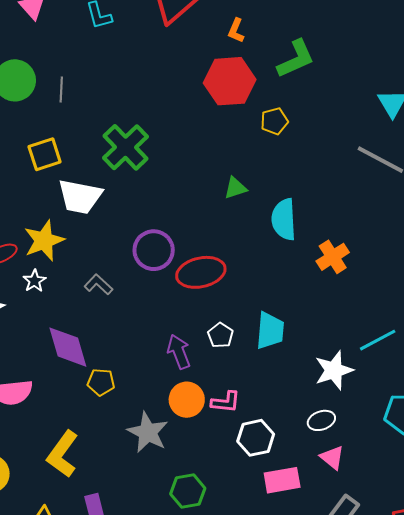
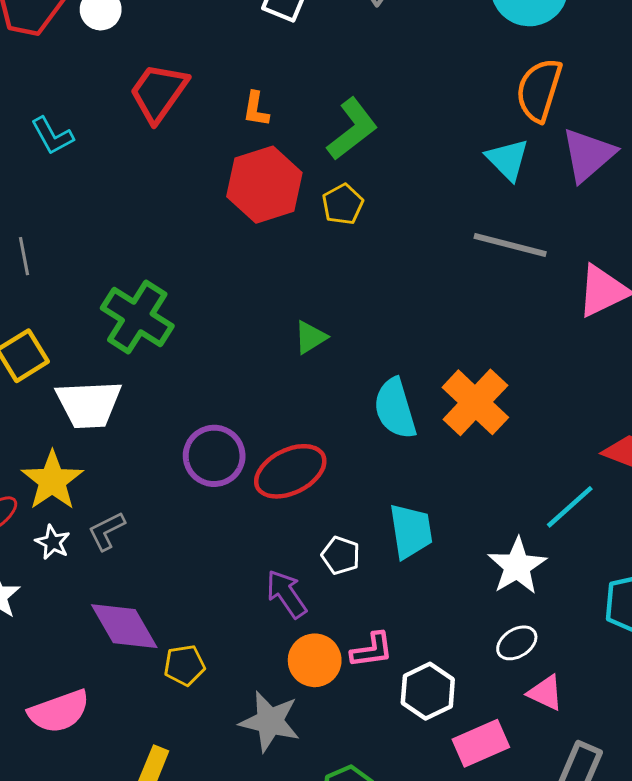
yellow pentagon: (274, 121) -> (343, 204), moved
cyan semicircle: (284, 219) -> (395, 409), moved
orange cross: (333, 257) -> (475, 402), size x1.4
gray L-shape: (98, 284) -> (107, 531), moved, turned -56

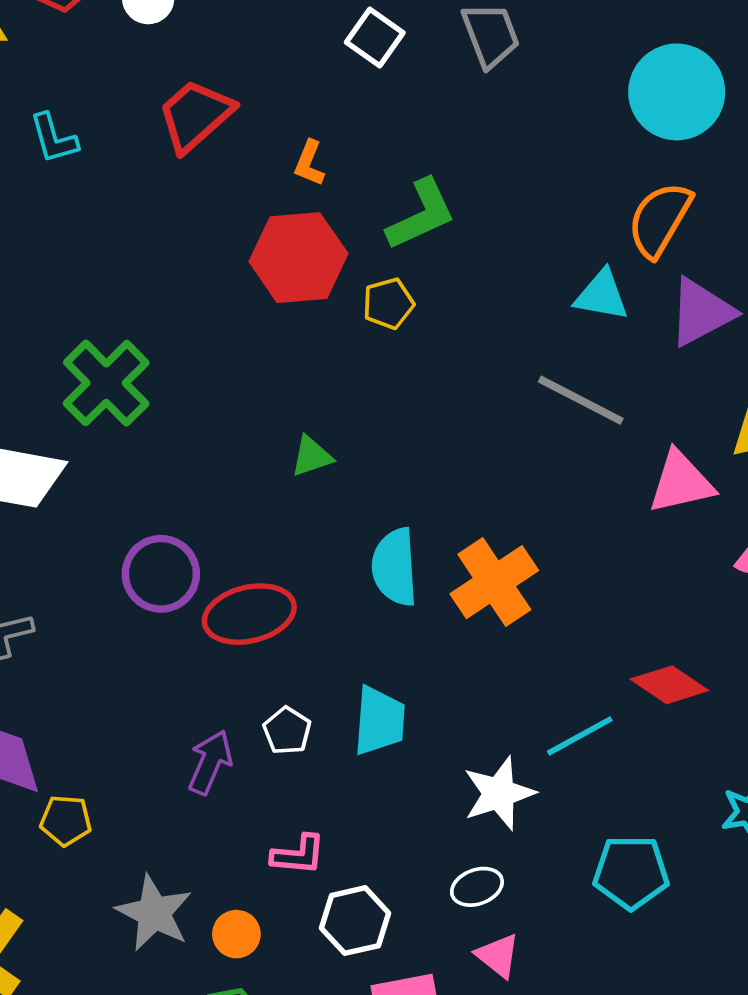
cyan triangle: (508, 160) -> (602, 295), turned -48
purple arrow: (286, 594) -> (210, 762), turned 45
orange circle: (315, 660) -> (236, 934), moved, size x0.7

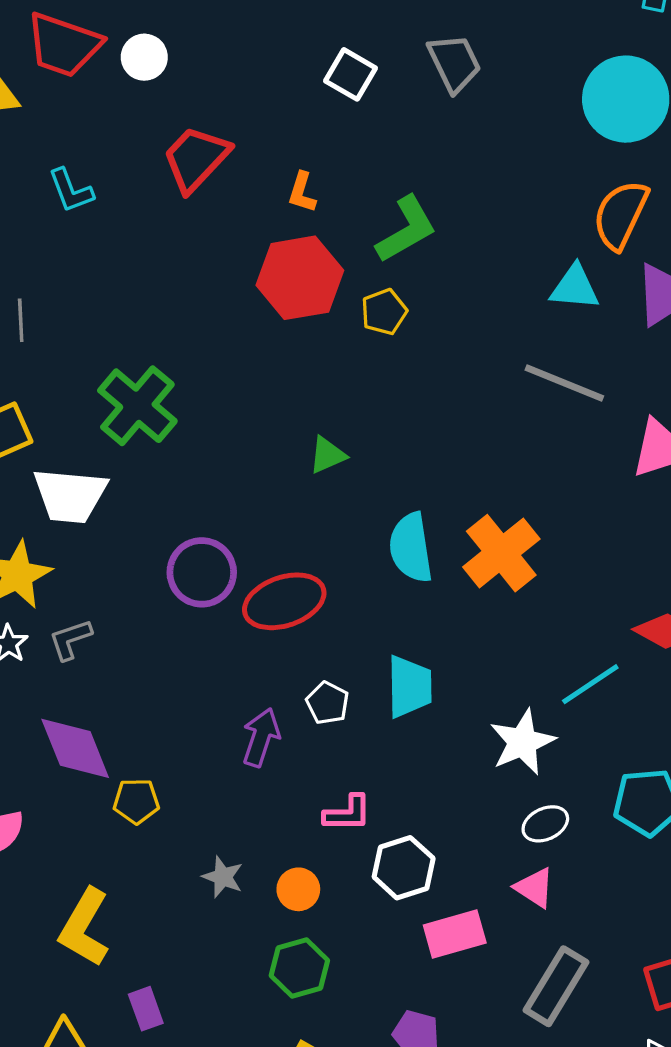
white ellipse: (477, 887) -> (545, 824), moved
gray star: (154, 913) -> (223, 877), size x0.6

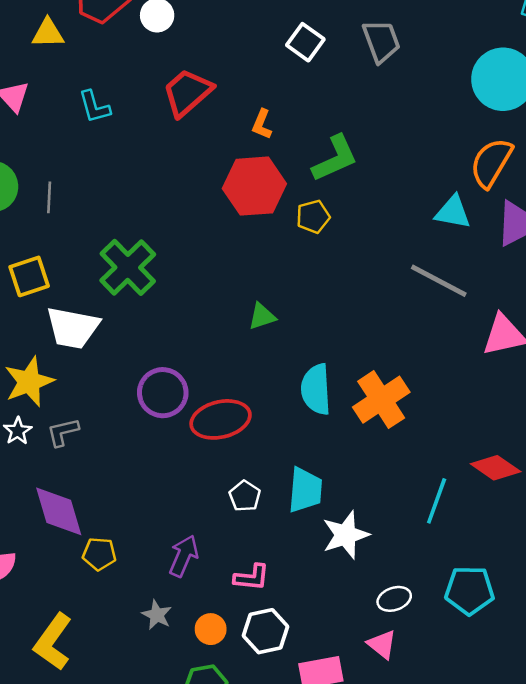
cyan line: (590, 684) -> (437, 501), turned -42
purple arrow: (261, 737) -> (184, 556), moved
white star: (522, 742) -> (346, 535), moved
white hexagon: (404, 868) -> (266, 631), moved

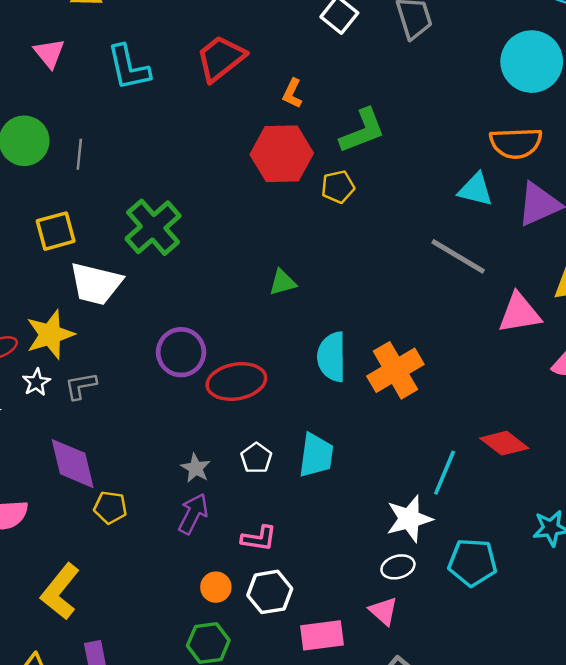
cyan L-shape: (94, 107) -> (129, 68), size x1.4
orange semicircle: (491, 163) -> (516, 143), turned -126
white star: (346, 535) -> (409, 519), moved
gray star: (157, 615) -> (196, 468), moved

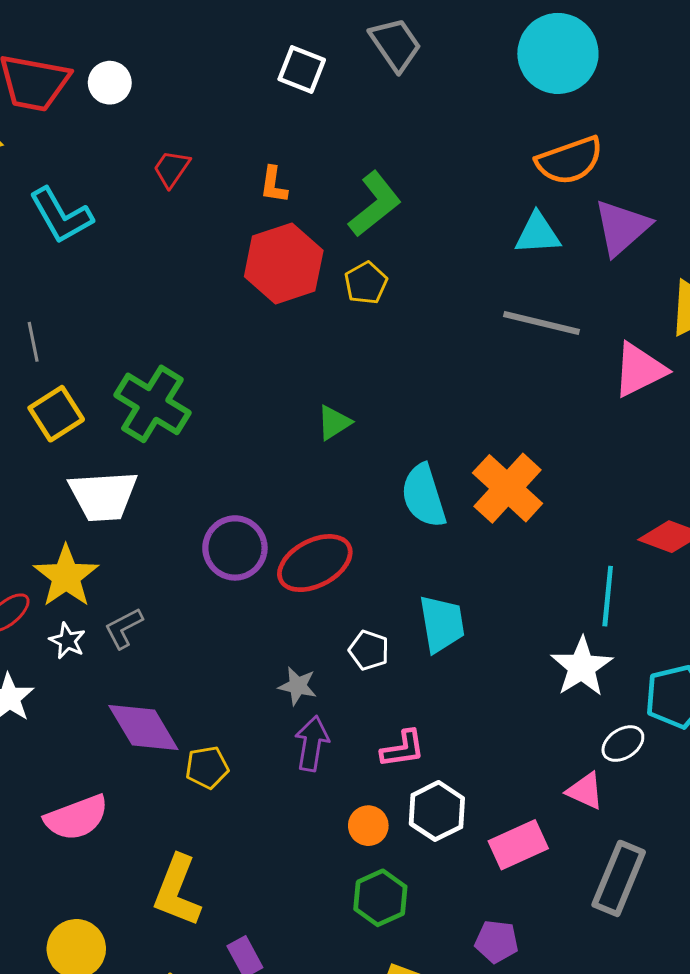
red trapezoid: (221, 58) -> (172, 169), size x0.6
yellow square: (56, 231) -> (56, 414), moved
white ellipse: (398, 567) -> (623, 744), moved

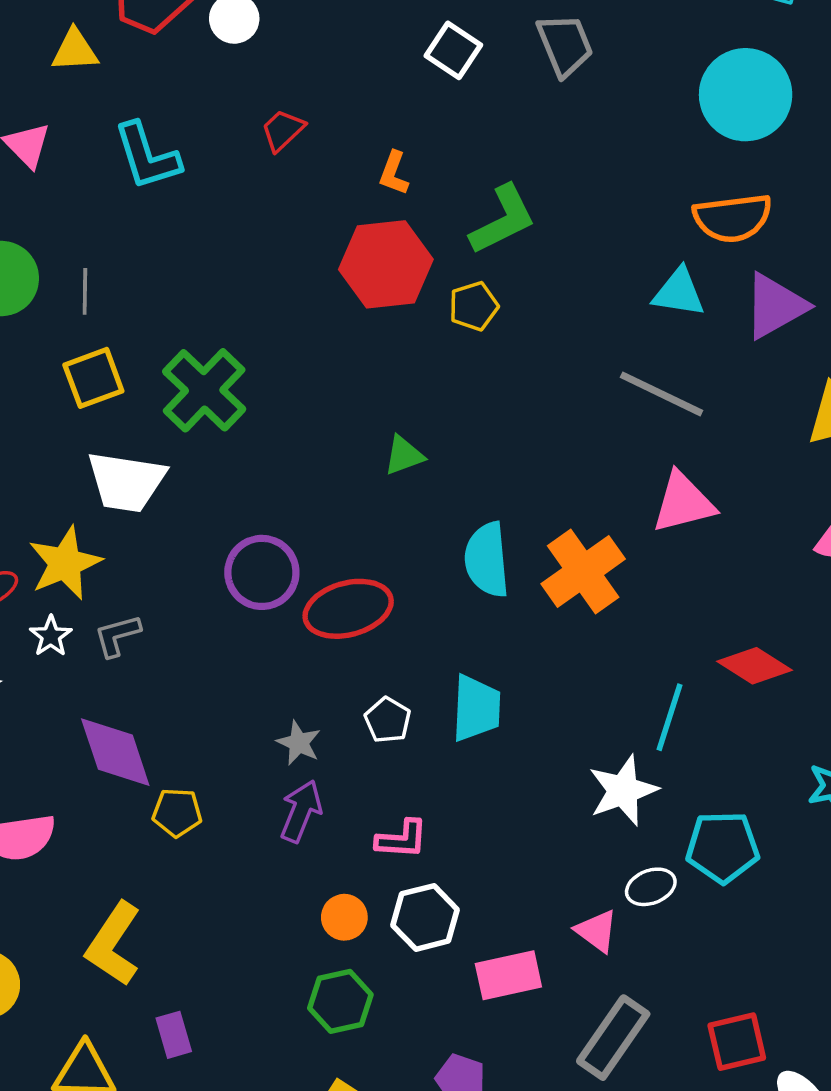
pink triangle: (639, 370) -> (683, 503), moved

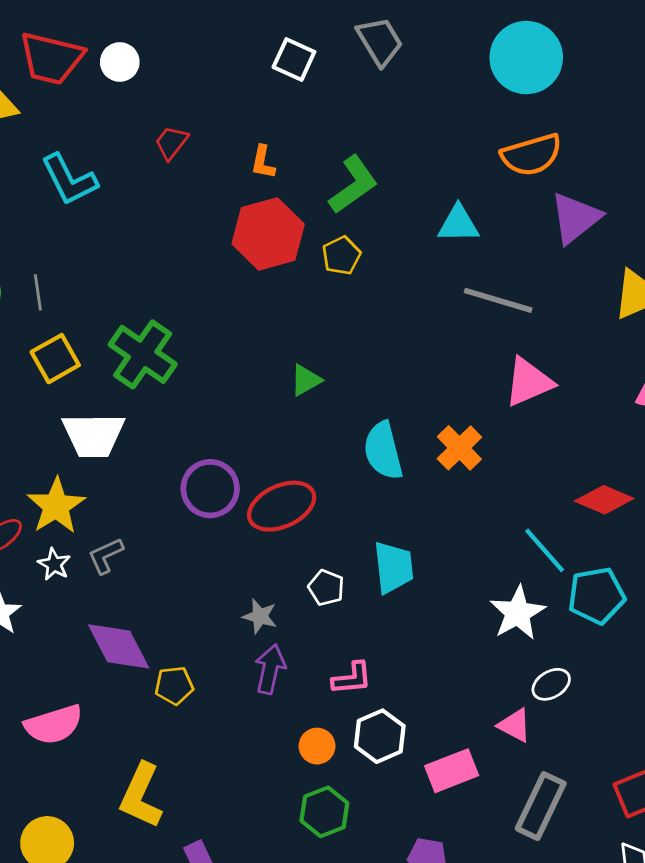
cyan triangle: (679, 292) -> (458, 224), moved
orange cross: (583, 571) -> (459, 448), size x0.7
cyan line: (670, 717) -> (545, 550), turned -50
cyan pentagon: (723, 847) -> (597, 596), moved

